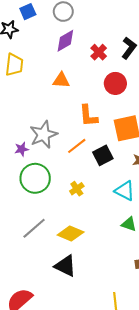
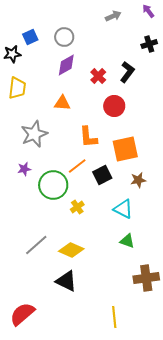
gray star: (43, 135) -> (34, 134), moved
green circle: (35, 178) -> (53, 185), moved

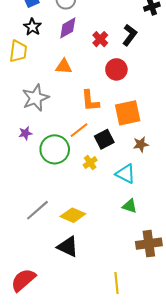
black star: (12, 54) -> (32, 27), moved, turned -30
yellow cross: (77, 207) -> (90, 163), moved

